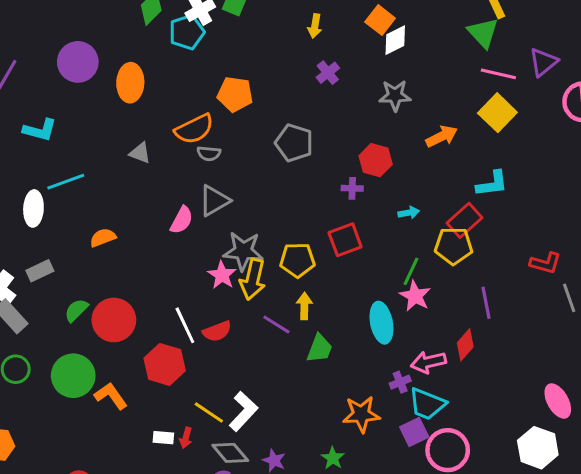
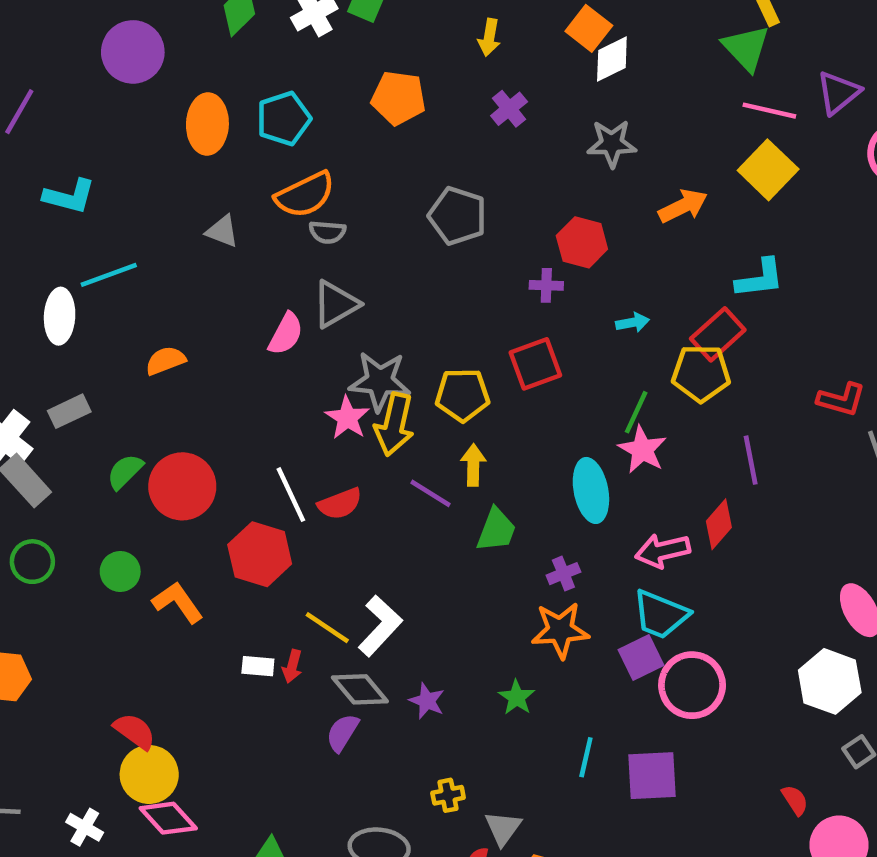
cyan pentagon: (187, 32) -> (284, 119), moved
purple circle: (78, 62) -> (133, 52), moved
orange pentagon: (235, 94) -> (399, 98), moved
green circle: (73, 376) -> (120, 571), size x0.6
purple cross: (400, 382) -> (563, 574), moved

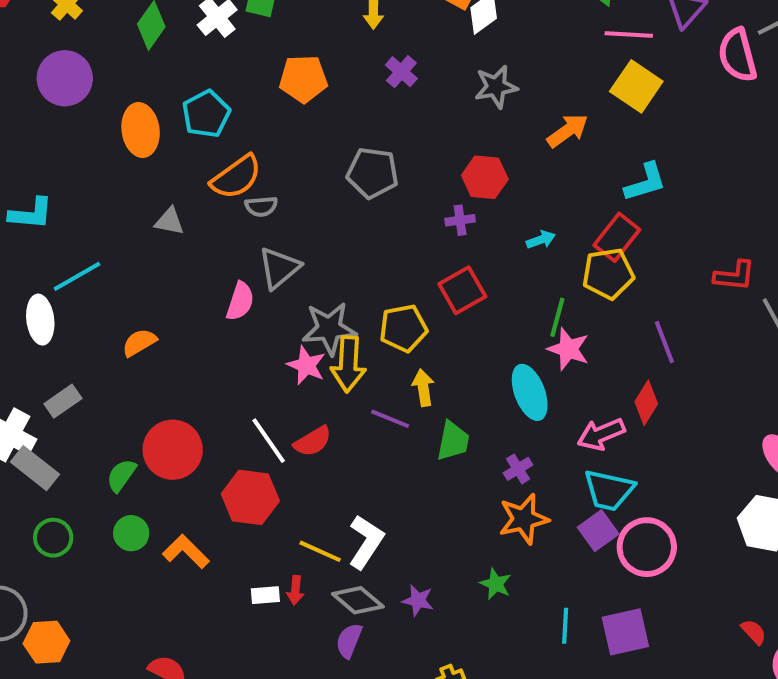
green semicircle: (125, 472) -> (121, 475), moved

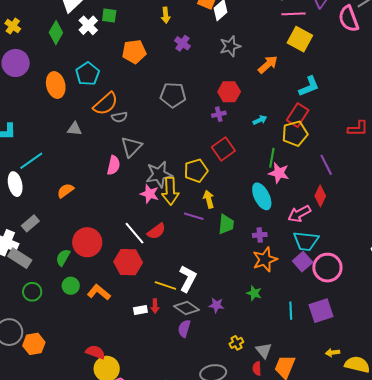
purple cross: (518, 469) -> (260, 235), turned 32

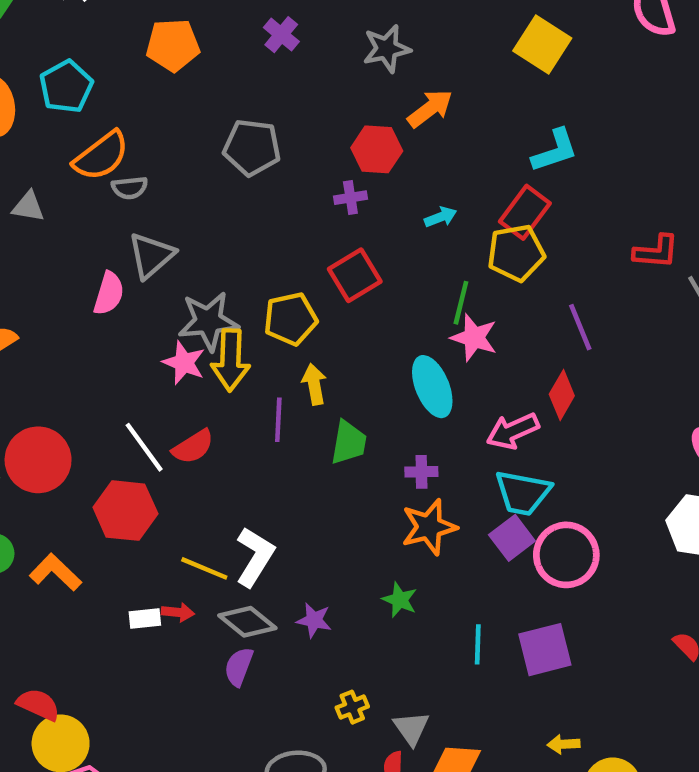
orange arrow: (268, 65) -> (430, 109), moved
purple line: (194, 216) -> (278, 420), turned 72
red arrow: (155, 306) -> (178, 612), turned -88

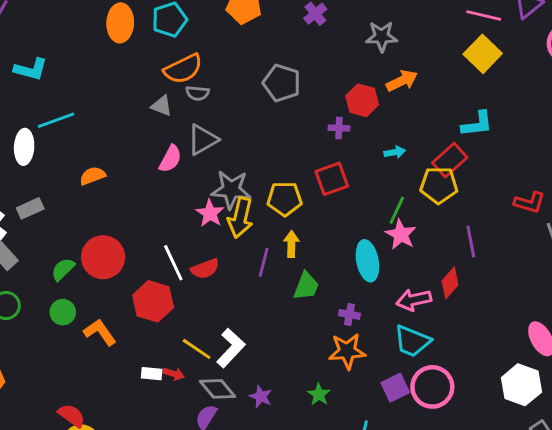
gray triangle: (28, 207) -> (162, 106), moved
purple square: (512, 538) -> (395, 388), moved

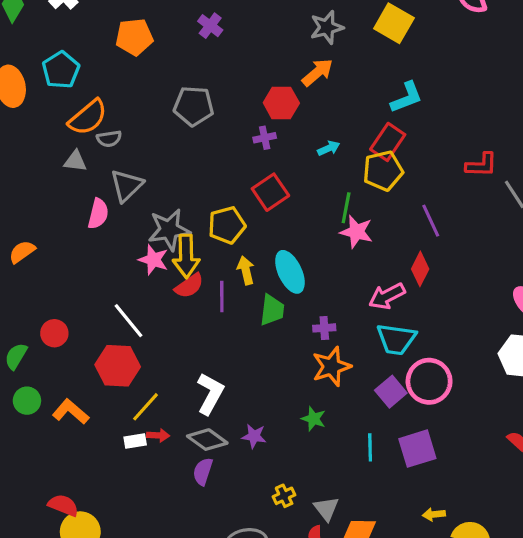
gray star: (382, 36) -> (327, 27), moved
red circle: (103, 257) -> (54, 333), size x0.6
cyan ellipse: (367, 261) -> (290, 272), moved
red semicircle: (205, 269) -> (189, 286), moved
yellow line: (197, 349) -> (146, 407), moved, turned -68

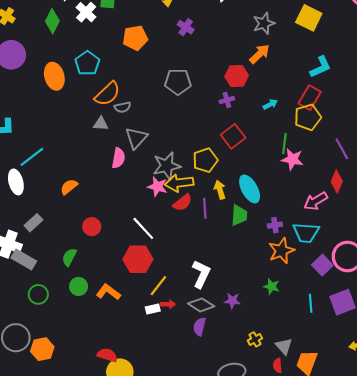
yellow arrow: (186, 256) -> (179, 183), turned 88
red circle: (54, 333) -> (92, 227), moved
cyan trapezoid: (396, 339) -> (306, 233), moved

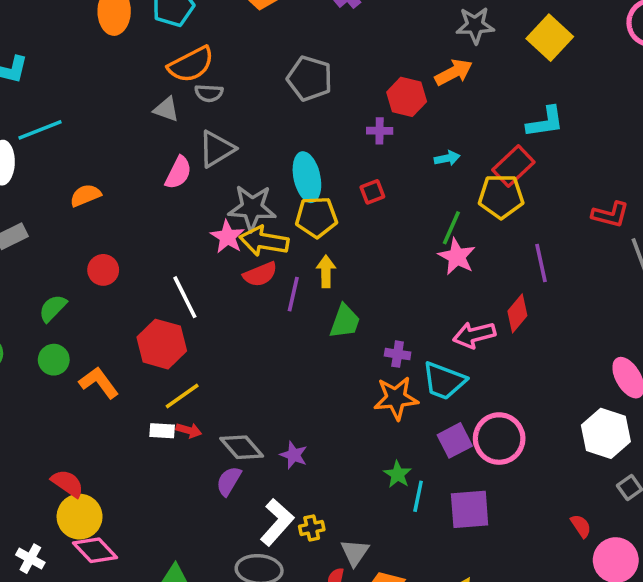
red square: (233, 136) -> (372, 192), size x0.6
cyan ellipse: (250, 189) -> (307, 177), moved
white L-shape: (201, 274) -> (277, 522), moved
green star: (272, 287) -> (398, 474), moved

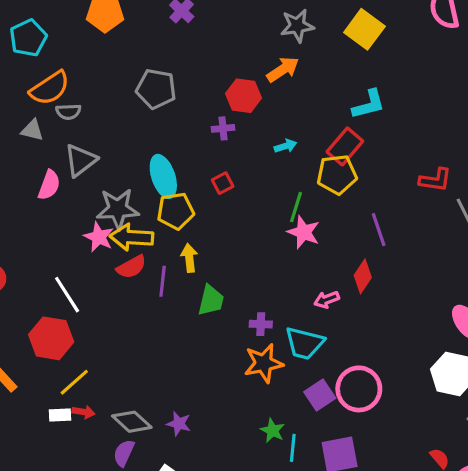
pink arrow: (474, 335) -> (327, 300), size x0.7

